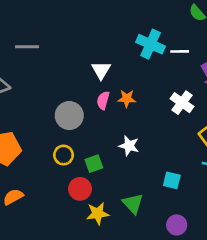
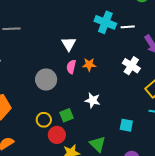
yellow circle: (64, 155) -> (44, 120), moved

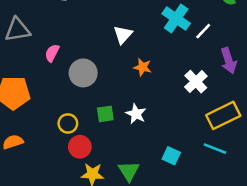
white line: (128, 27) -> (203, 31), turned -56
pink semicircle: (71, 67) -> (52, 53), moved
green square: (67, 115) -> (105, 114), moved

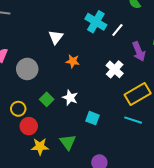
green square: (105, 114) -> (47, 99), turned -32
cyan square: (171, 156) -> (93, 118), moved

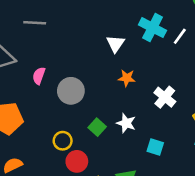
white triangle: (56, 37) -> (115, 44), moved
white cross: (115, 69) -> (165, 97), moved

